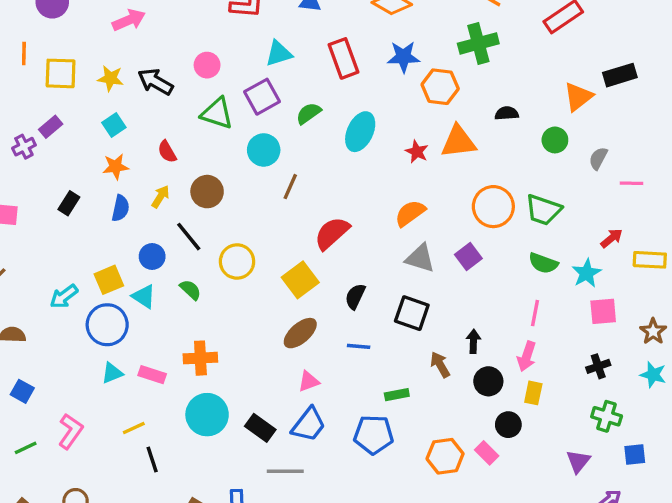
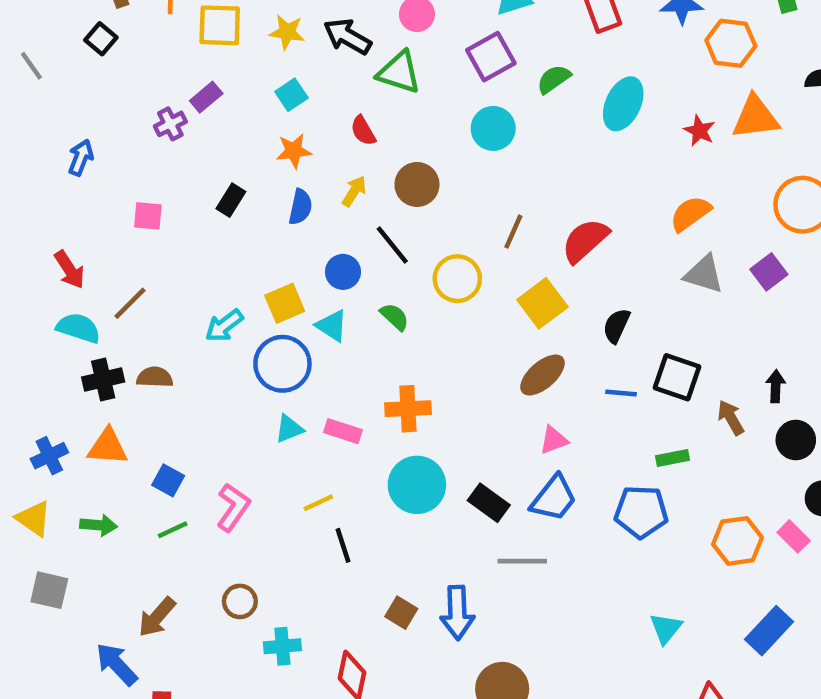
green triangle: (217, 113) -> (399, 72), moved
brown line: (290, 187) -> (513, 232), moved
black square: (412, 313) -> (677, 377), moved
blue square: (22, 391) -> (168, 480), moved

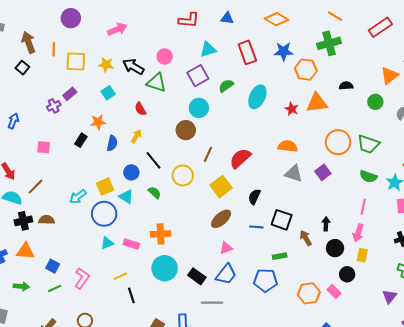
orange star: (294, 151) -> (98, 122), moved
brown circle: (417, 184) -> (186, 130), moved
orange semicircle: (690, 214) -> (288, 146), turned 42

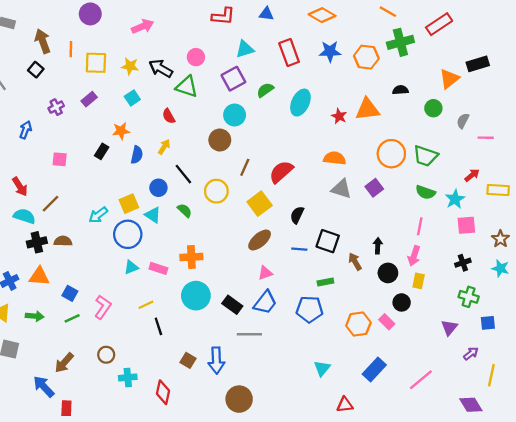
green cross: (329, 43) -> (400, 42), moved
orange hexagon: (306, 70) -> (366, 57), moved
purple cross: (54, 106) -> (56, 107), moved

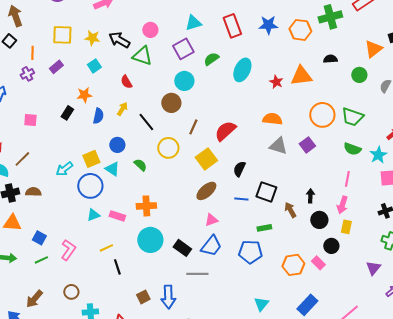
orange line: (71, 49) -> (32, 53), moved
black line: (183, 174) -> (146, 122), moved
brown square: (188, 360) -> (143, 297), turned 32

